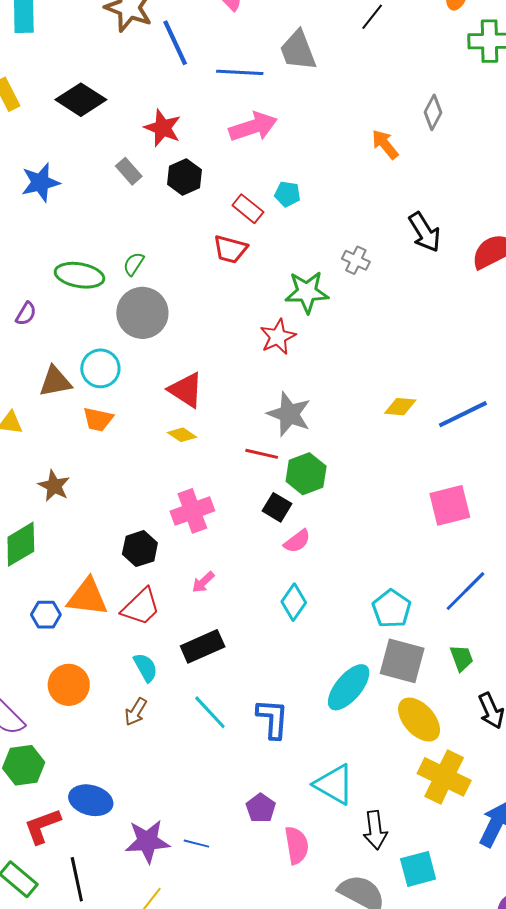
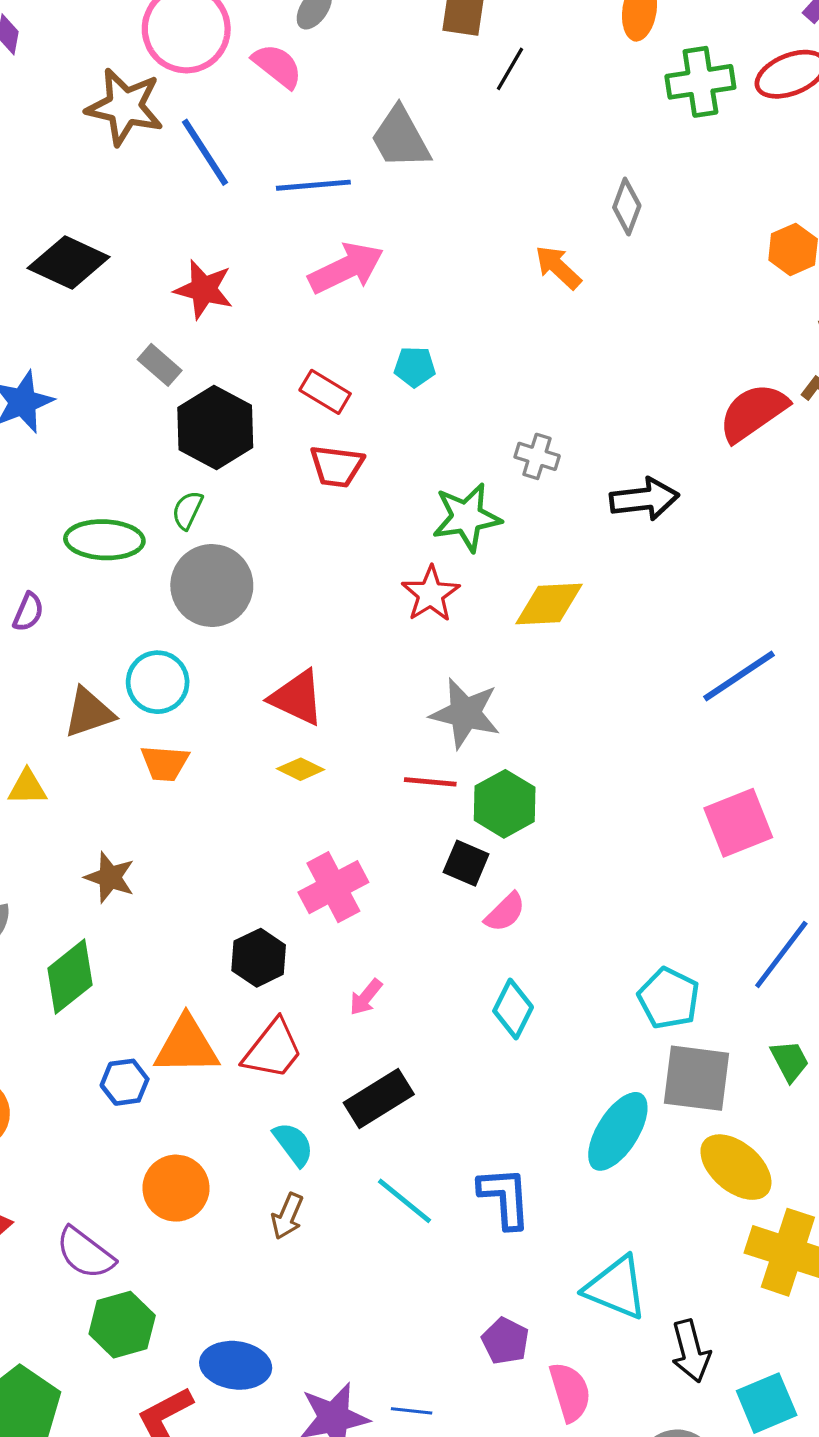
black hexagon: (184, 177) -> (215, 428), moved, size x1.4
red rectangle: (248, 209) -> (325, 392), moved
black arrow: (425, 232) -> (644, 499), moved, turned -57
yellow diamond: (400, 407) -> (549, 604), moved, size x1.4

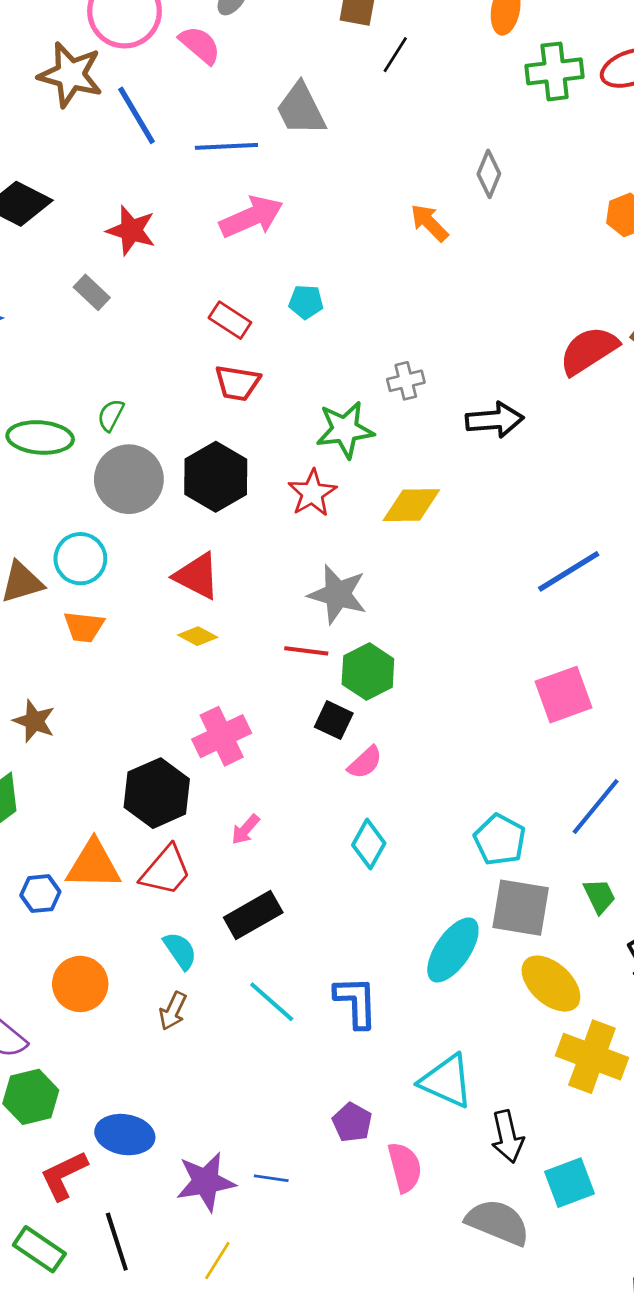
black hexagon: (215, 428) -> (216, 477), moved
gray cross: (537, 456) -> (406, 381), turned -33
black hexagon: (259, 958) -> (157, 793), size x1.4

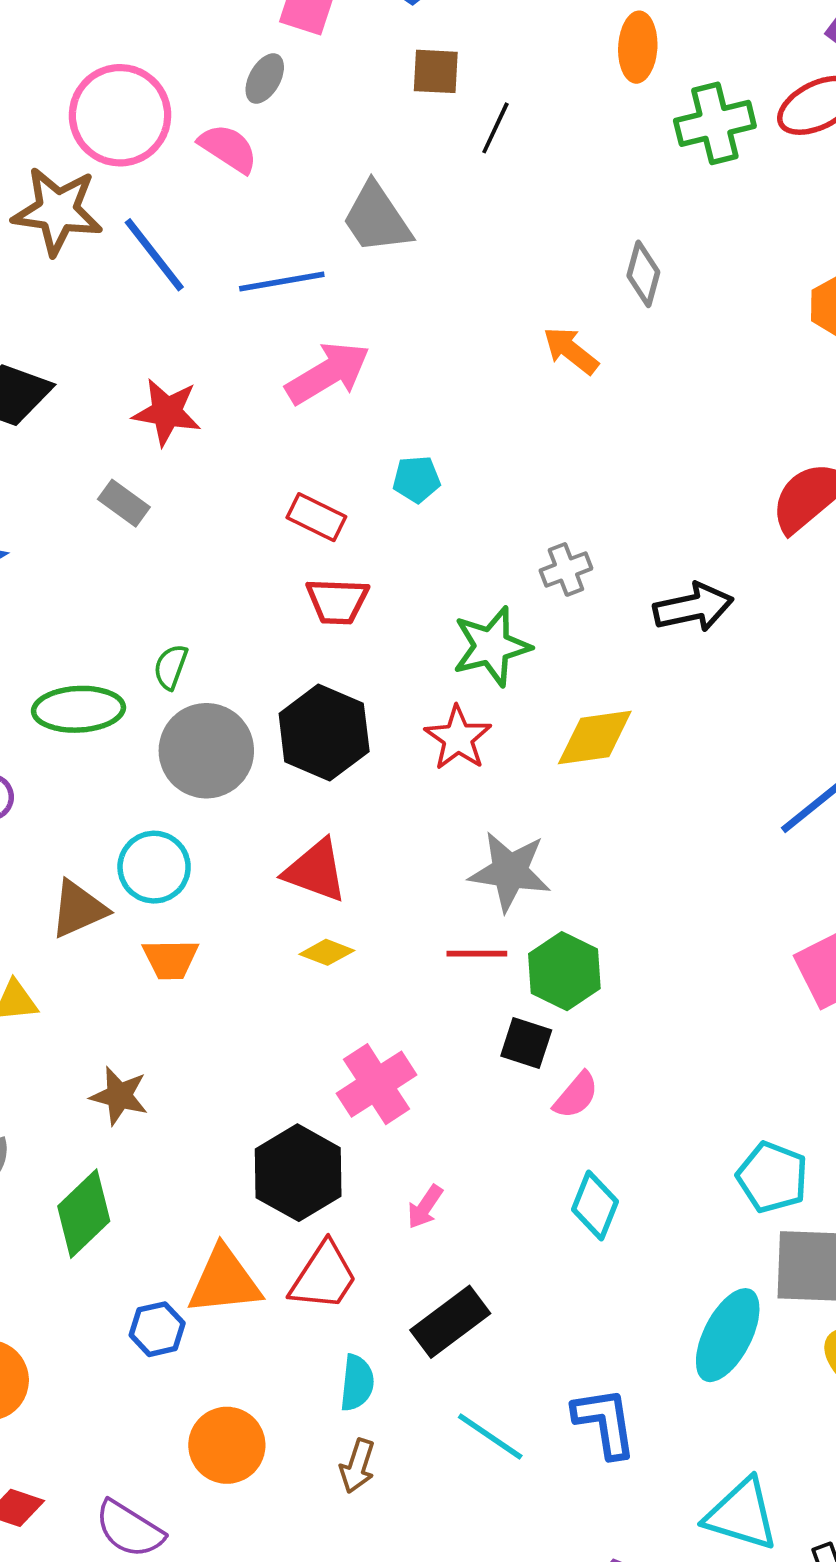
cyan semicircle: (180, 951) -> (357, 1383), turned 48

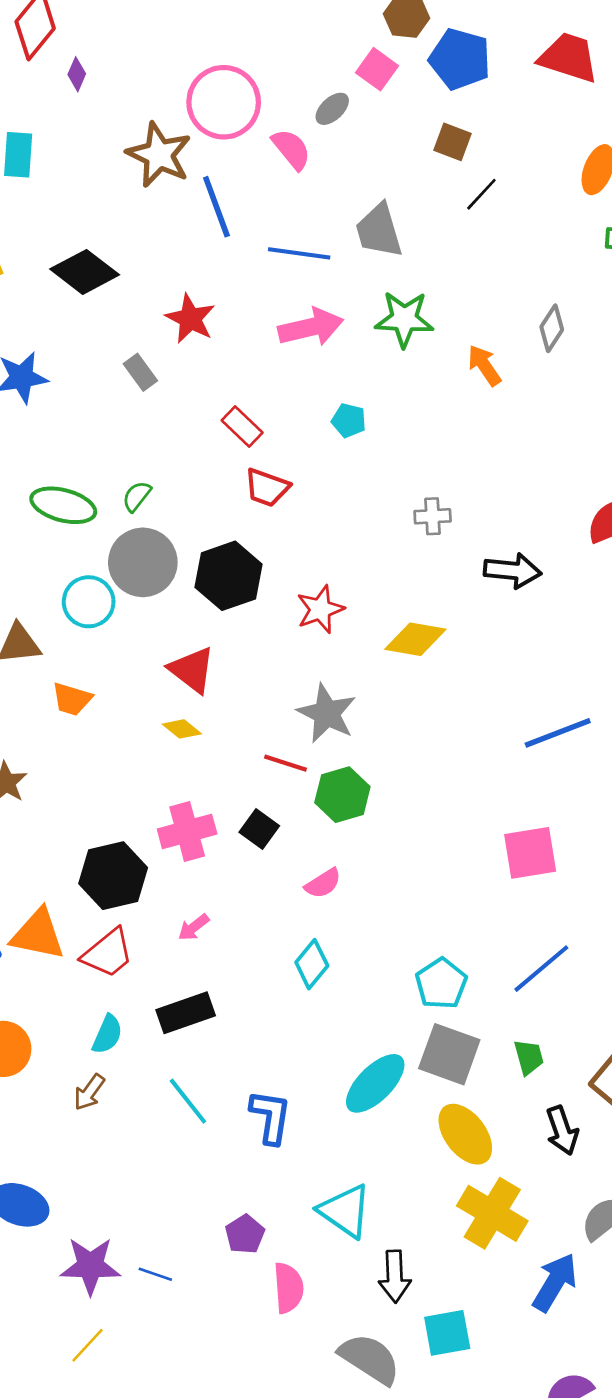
red rectangle: (316, 517) -> (242, 426), moved
green star: (492, 646) -> (404, 319), moved
cyan circle: (154, 867) -> (89, 602), moved
black square: (526, 1043) -> (259, 829), moved

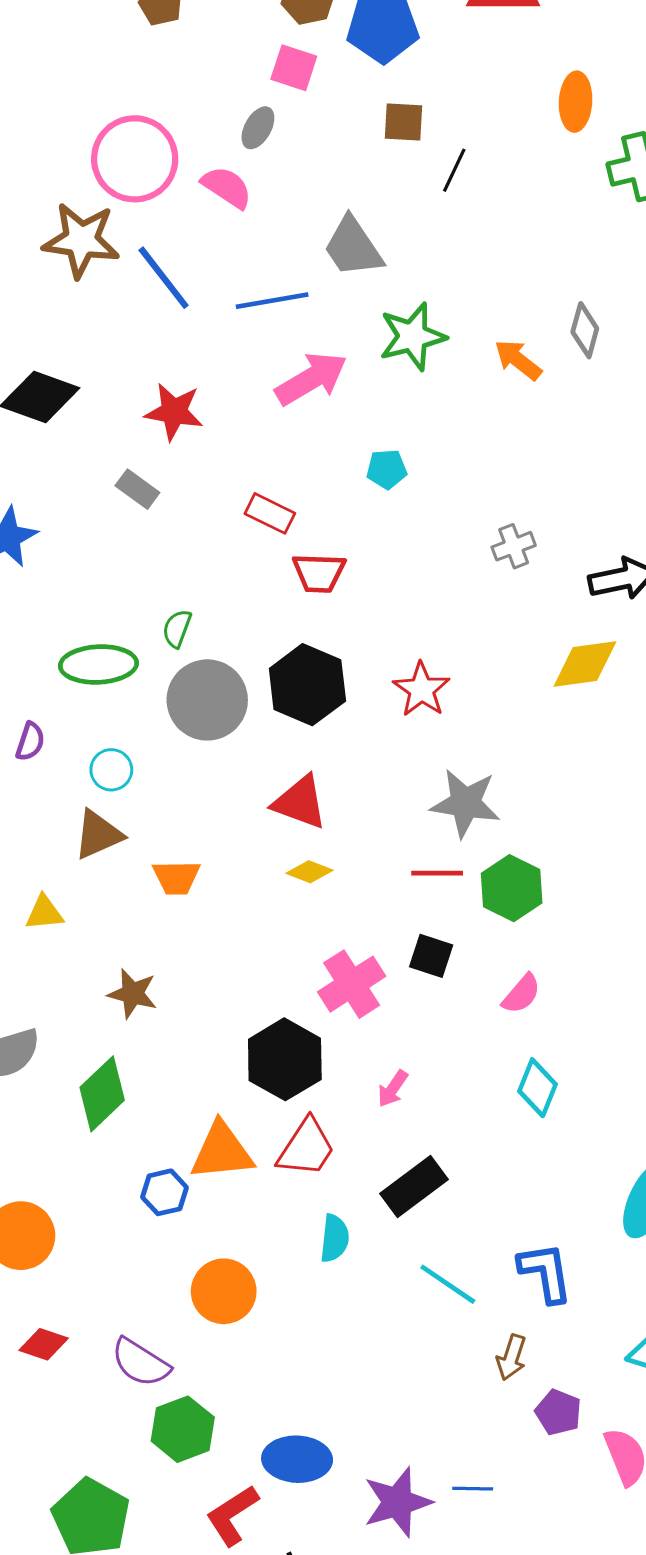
gray diamond: (552, 328) -> (585, 330), moved
cyan circle: (89, 602) -> (111, 770), moved, size x0.7
yellow diamond: (415, 639) -> (585, 664), moved
brown arrow: (89, 1092) -> (511, 1357), moved

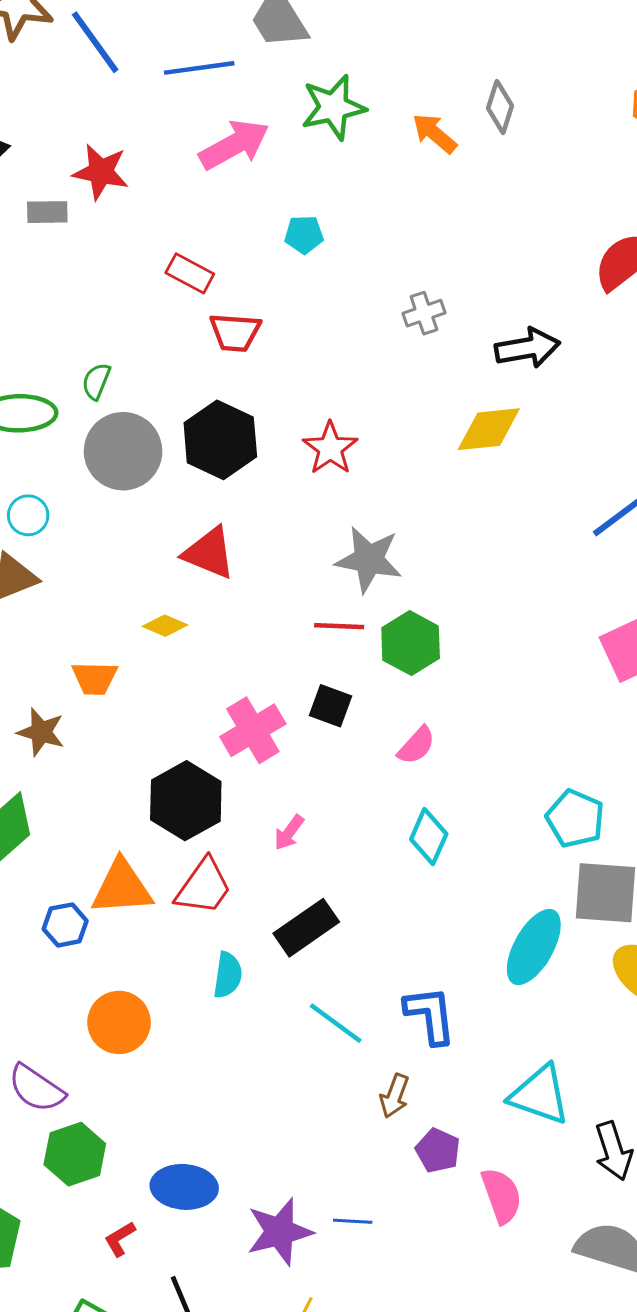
gray rectangle: (137, 489) -> (47, 212), moved, turned -39
yellow diamond: (309, 872) -> (165, 626), moved
orange trapezoid: (176, 877) -> (95, 678), moved
red L-shape: (232, 1515) -> (120, 1239), size x0.6

